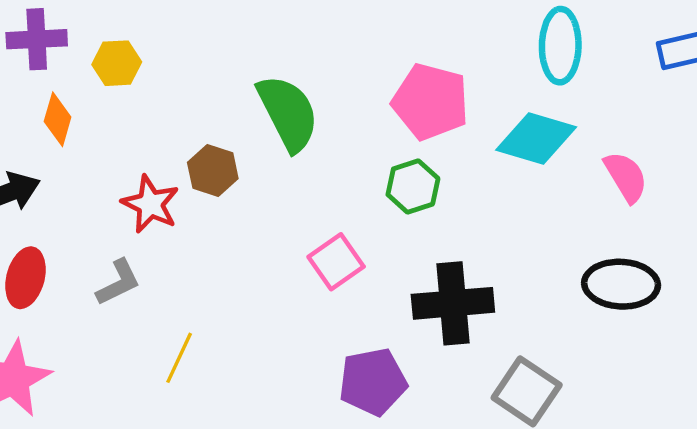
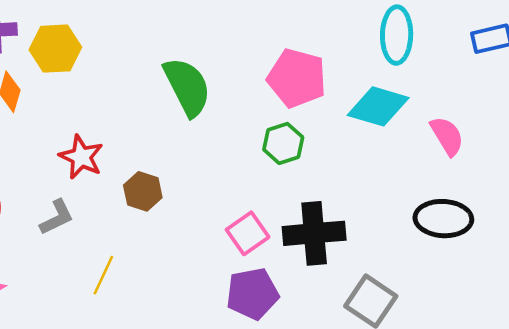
yellow hexagon: (117, 63) -> (55, 49), size x1.4
brown hexagon: (213, 170) -> (143, 191), moved
pink square: (336, 262) -> (248, 233), moved

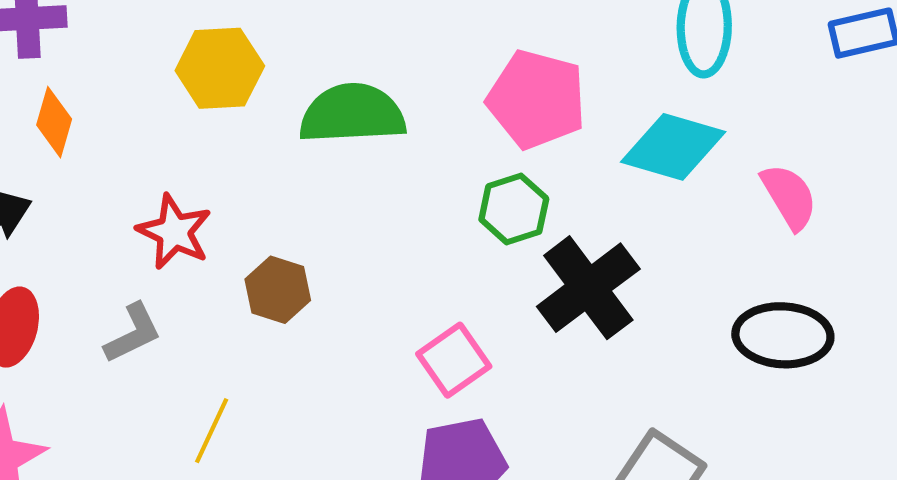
yellow hexagon: (55, 49) -> (220, 68), moved
green semicircle: (187, 87) -> (352, 114), turned -66
black cross: (314, 233) -> (588, 288), moved, turned -32

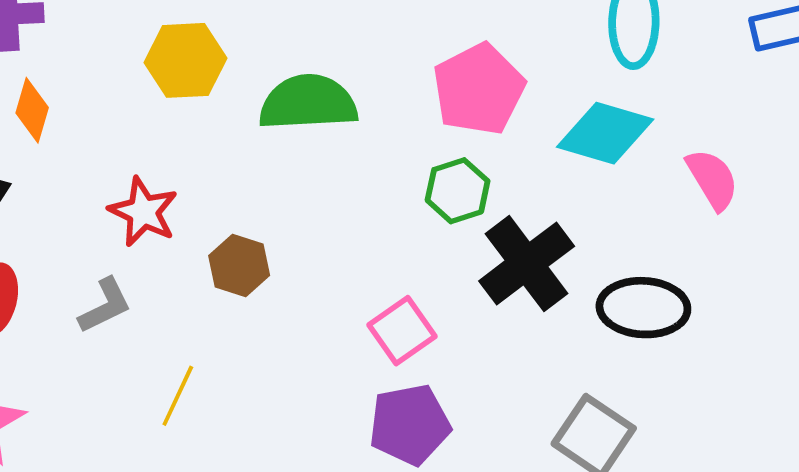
pink pentagon: (537, 99) -> (479, 89), turned 30
black ellipse: (783, 335) -> (643, 308), moved

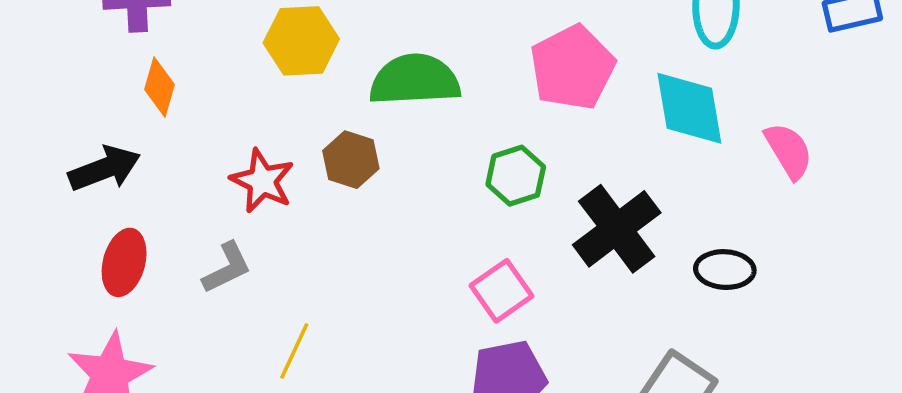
cyan diamond: (605, 133) -> (689, 108), turned 64
green hexagon: (458, 191) -> (516, 176), moved
brown hexagon: (239, 265) -> (351, 160), moved
black ellipse: (643, 308) -> (725, 270), size x0.7

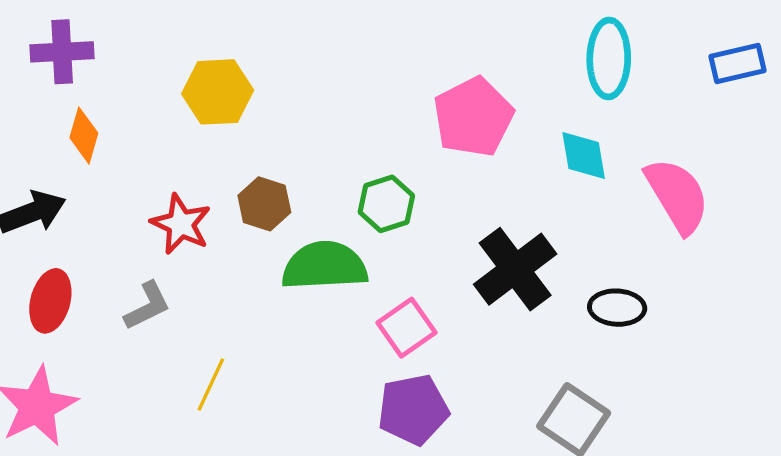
green semicircle: (415, 80) -> (325, 266), moved
cyan diamond: (689, 108) -> (584, 155), size x0.7
pink semicircle: (789, 151) -> (677, 196), size x1.4
green hexagon: (516, 176) -> (386, 204), moved

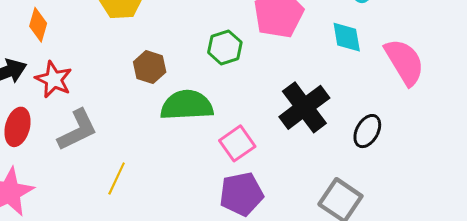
green hexagon: (386, 204) -> (225, 47), moved
red star: (181, 224) -> (54, 79), moved
gray L-shape: (147, 306) -> (77, 130), size x1.4
black ellipse: (617, 308) -> (367, 131), turned -64

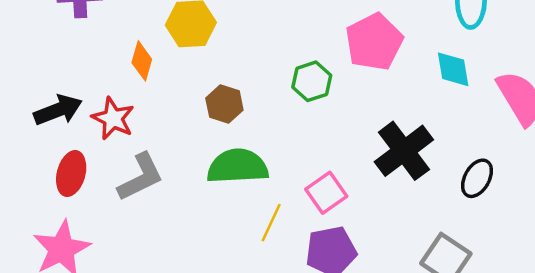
orange diamond: (38, 25) -> (142, 61), moved
green semicircle: (187, 105) -> (238, 166), moved
yellow line: (117, 179) -> (271, 223), moved

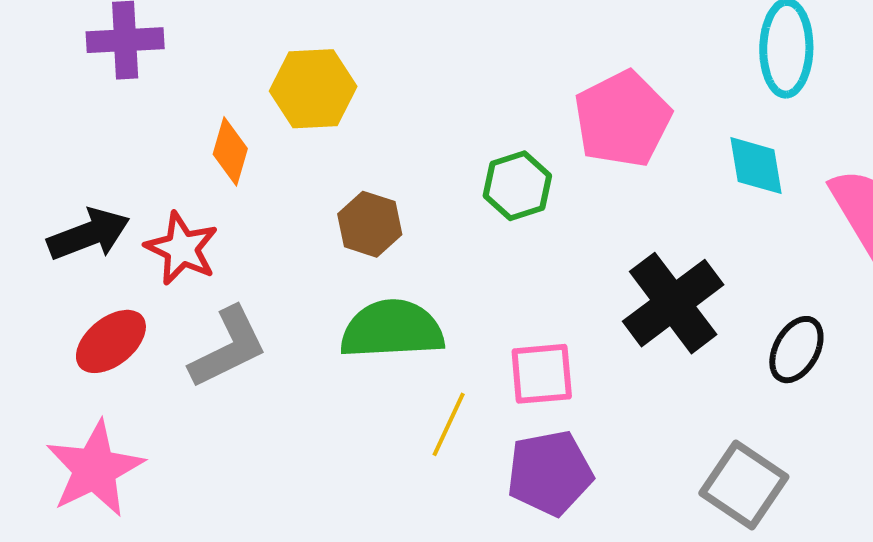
red ellipse: (71, 174) -> (111, 341), turned 36
pink square: (326, 193) -> (542, 374), turned 30

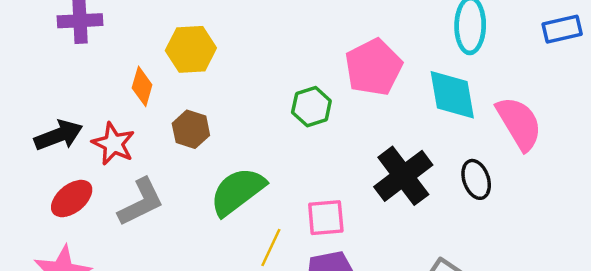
cyan diamond: (756, 166) -> (452, 95), size x1.4
brown hexagon: (370, 224) -> (191, 129), moved
green semicircle: (392, 329) -> (237, 191), turned -34
black ellipse: (796, 350) -> (476, 179), moved, turned -48

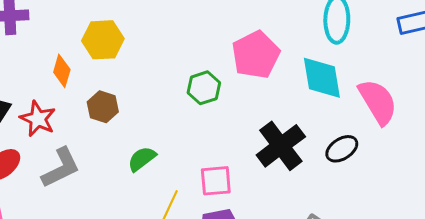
black ellipse: (476, 179) -> (342, 149), turned 76
green semicircle: (237, 191) -> (142, 159), size x0.6

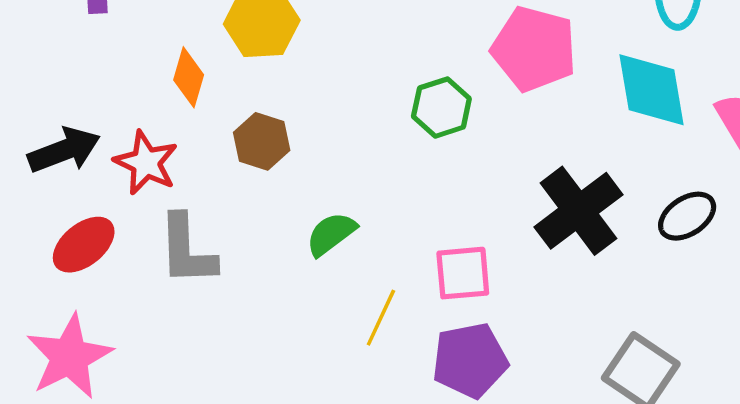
pink pentagon: (256, 55) -> (534, 49), turned -30
gray L-shape: (61, 168) -> (187, 250), turned 114

